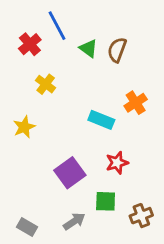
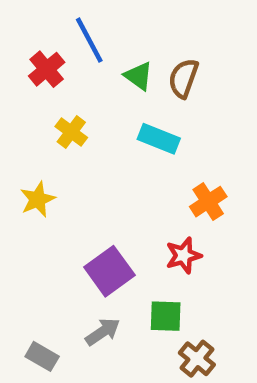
orange cross: (136, 103) -> (208, 202), moved
cyan rectangle: (101, 120) -> (159, 139), moved
brown cross: (141, 216) -> (197, 359), moved, turned -30
gray arrow: (74, 221) -> (103, 332), moved

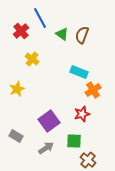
cyan rectangle: (159, 139) -> (79, 72), moved
gray rectangle: (42, 356) -> (16, 136), moved

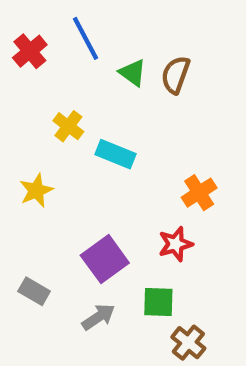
red cross: (21, 31) -> (30, 51), moved
cyan rectangle: (79, 72) -> (116, 154), moved

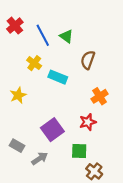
blue line: (86, 38) -> (43, 35), moved
brown semicircle: (175, 75) -> (88, 60), moved
gray arrow: (98, 317) -> (40, 158), moved

